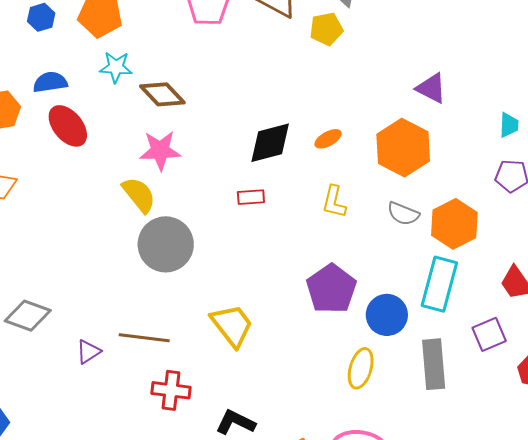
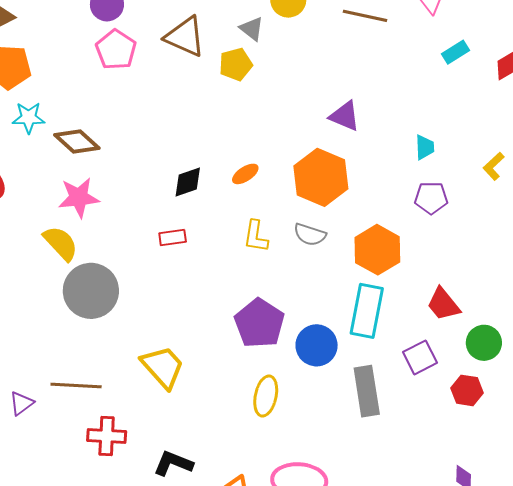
black diamond: (270, 143) -> (188, 182), size x0.7
gray semicircle: (403, 214) -> (310, 235), moved
yellow ellipse: (361, 368) -> (266, 396), moved

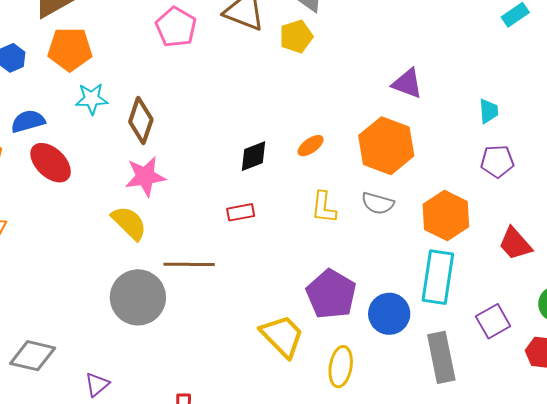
brown diamond: (77, 141) -> (141, 121), turned 69
gray circle: (91, 291) -> (138, 297), moved
red trapezoid: (443, 304) -> (515, 244), moved
yellow trapezoid: (163, 367) -> (282, 336), moved
brown line: (76, 385) -> (189, 264), moved

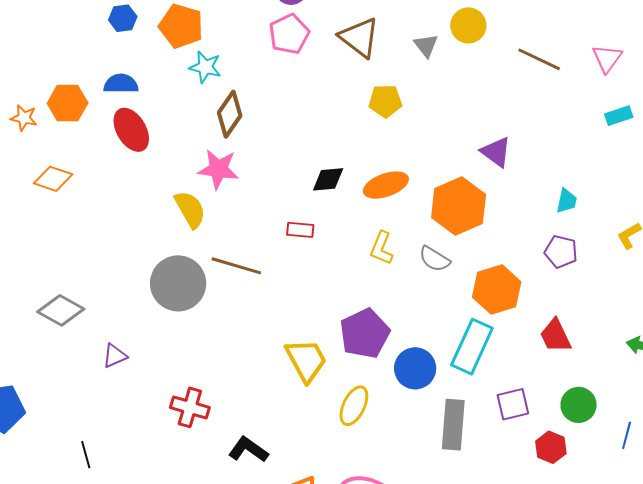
yellow pentagon: (296, 37) -> (385, 101), moved
cyan star: (92, 99) -> (205, 67), moved
orange ellipse: (311, 146) -> (386, 185), size x1.6

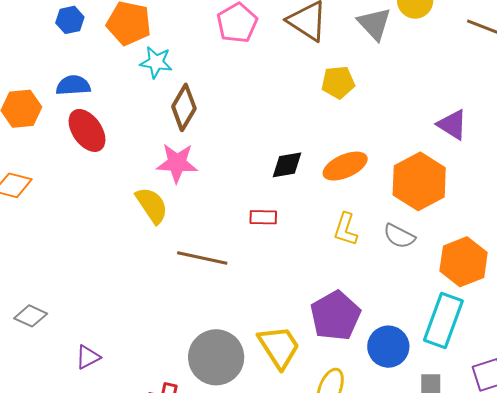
gray triangle: (426, 45) -> (374, 24), size x1.4
gray circle: (178, 283) -> (216, 357), moved
gray diamond: (61, 310) -> (31, 316), size x0.7

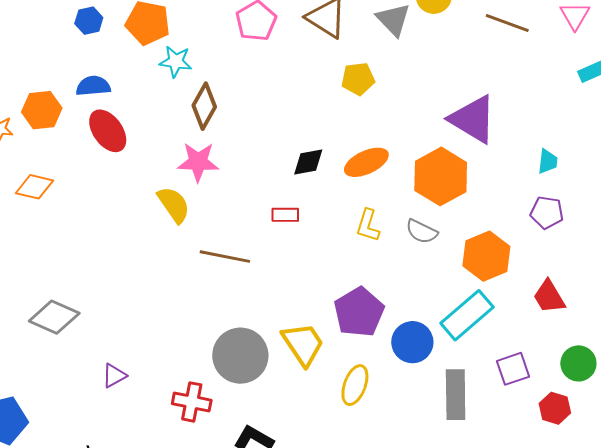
purple triangle: (452, 125) -> (473, 119), size x1.6
gray diamond: (31, 316) -> (54, 317), size x1.5
cyan rectangle: (443, 320) -> (467, 315), turned 30
purple triangle: (88, 357) -> (114, 376), moved

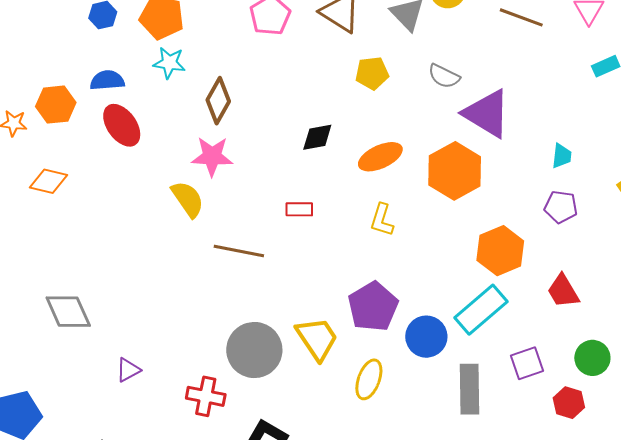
cyan star: (176, 62) -> (169, 63), moved
black diamond: (308, 162) -> (317, 137), moved
gray semicircle: (422, 232) -> (444, 76), moved
gray diamond: (54, 317) -> (68, 312), turned 42

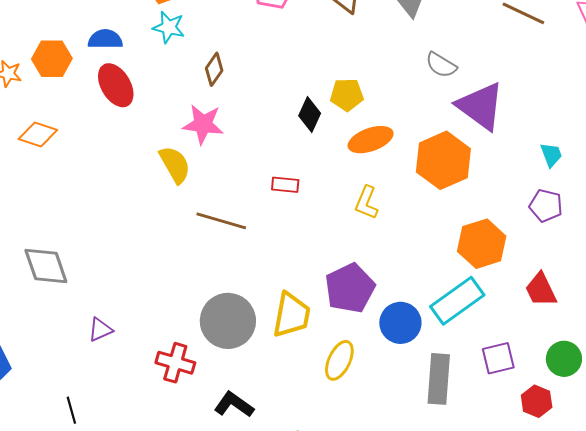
yellow pentagon: (372, 73) -> (347, 95), moved
brown diamond: (218, 101) -> (214, 69), size x0.7
black diamond: (317, 137) -> (310, 115), turned -60
cyan trapezoid: (562, 156) -> (551, 155), turned -32
yellow trapezoid: (317, 338) -> (291, 315), turned 39

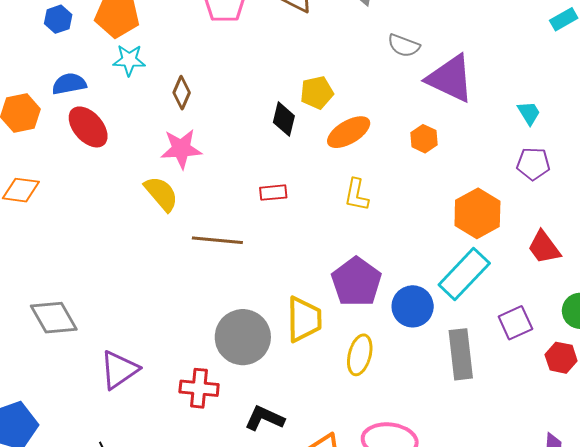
orange hexagon: (443, 160) -> (424, 139), size x0.5
purple triangle: (100, 330) -> (119, 370), size x1.6

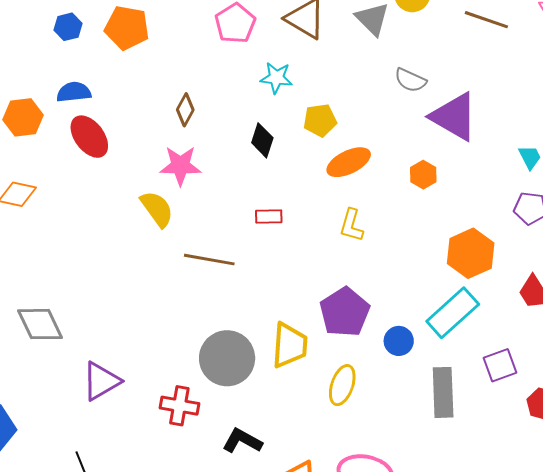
cyan star: (129, 60) -> (276, 78), moved
black diamond: (284, 119) -> (262, 140), moved
blue circle: (413, 306) -> (399, 341), size x0.7

